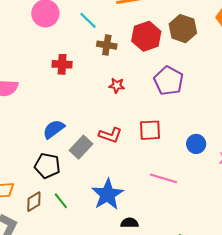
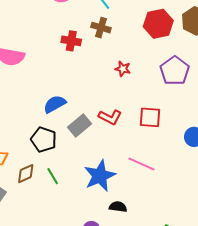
brown cross: (107, 45) -> (101, 28), moved
pink line: (163, 178) -> (141, 164), moved

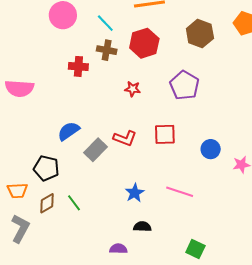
red hexagon: (158, 24) -> (144, 43), moved
black pentagon: (44, 139) -> (46, 168), moved
pink line: (141, 164) -> (180, 192), moved
blue star: (100, 176) -> (135, 193), moved, size x0.6

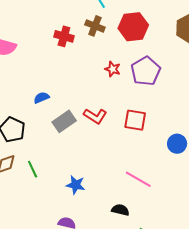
purple pentagon: (184, 85) -> (146, 71), moved
blue semicircle: (69, 131) -> (41, 98), size x0.7
blue star: (135, 193) -> (76, 185), moved, turned 30
black semicircle: (142, 227) -> (120, 210), moved

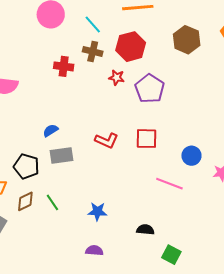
red star: (113, 69) -> (117, 78), moved
gray rectangle: (64, 121) -> (61, 155), moved, turned 35
pink line: (138, 179) -> (169, 184), moved

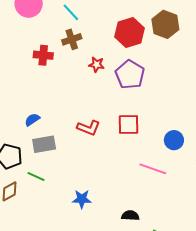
red hexagon: (131, 47) -> (130, 33), moved
brown cross: (93, 51) -> (72, 39), turned -30
green line: (52, 202) -> (36, 177), moved, turned -30

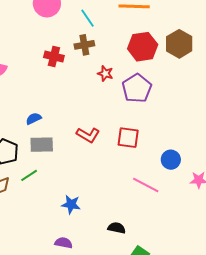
green line: (36, 177) -> (29, 175), turned -66

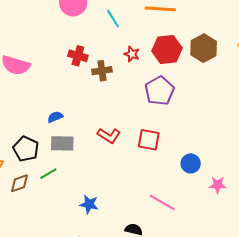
brown cross: (84, 45) -> (102, 71), moved
red star: (105, 74) -> (132, 54), moved
pink line: (146, 185) -> (162, 203), moved

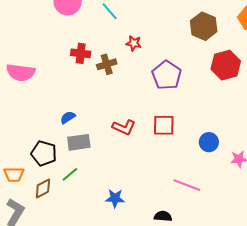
red hexagon: (167, 49) -> (226, 65), moved

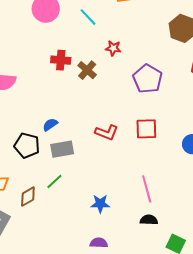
brown cross: (107, 64) -> (87, 70), turned -30
black pentagon: (44, 153) -> (27, 145), moved
pink line: (187, 185) -> (147, 189), moved, turned 56

